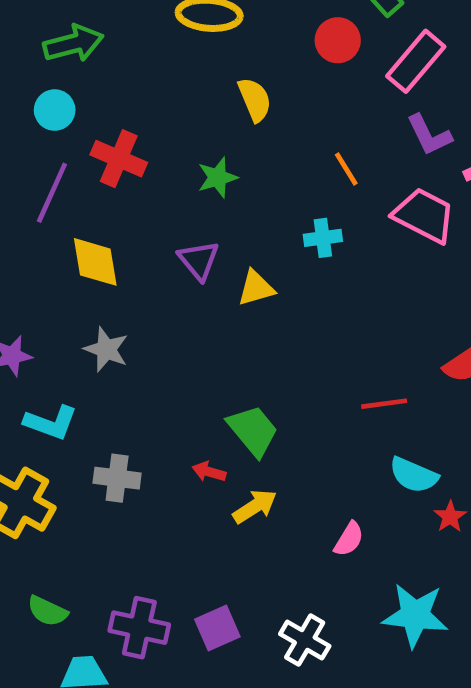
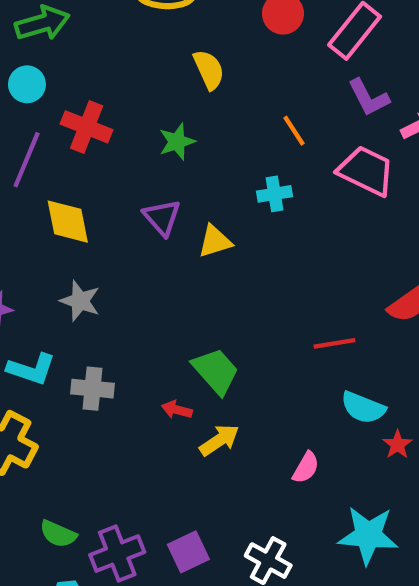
gray cross: (117, 478) -> (93, 389), moved
green semicircle: (47, 611) -> (58, 534), moved
purple cross: (139, 628) -> (117, 554), turned -32

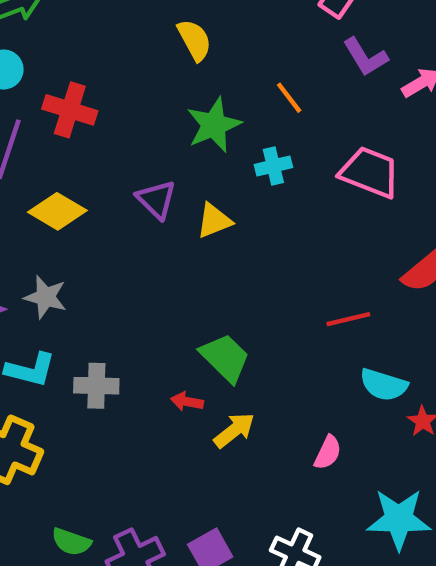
green star: (177, 142) -> (214, 125), moved, size x1.4
pink trapezoid: (366, 171) -> (370, 172), moved
yellow diamond: (68, 222) -> (57, 211), turned -44
gray star: (80, 301) -> (46, 297), moved

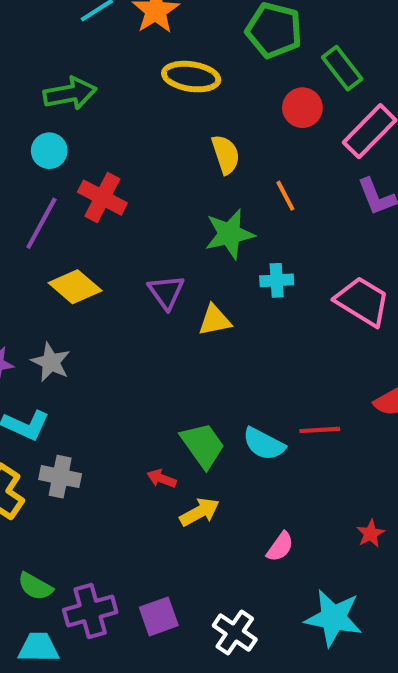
orange line: (289, 98) -> (285, 196), moved
cyan semicircle: (384, 385) -> (264, 444), moved
gray cross: (96, 386) -> (60, 477), moved

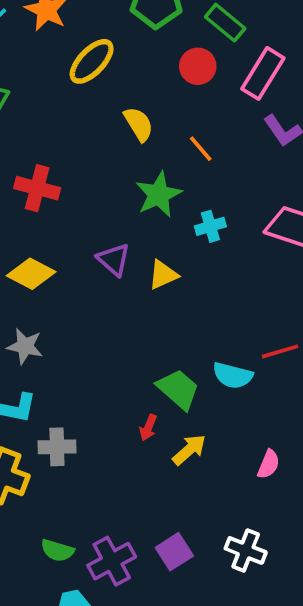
yellow ellipse: (191, 77) -> (92, 61), turned -42
red arrow: (162, 478) -> (148, 428), turned -75

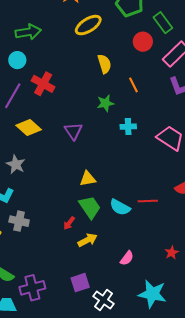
green star: (159, 194) -> (105, 103), size x0.7
yellow triangle: (163, 275) -> (88, 179), moved
purple square: (174, 552) -> (80, 283), moved

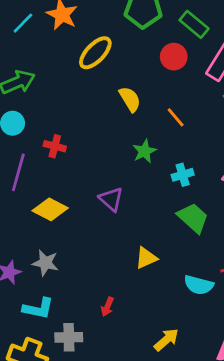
red cross: (43, 84) -> (55, 146), size x0.7
green trapezoid: (90, 207) -> (193, 218), moved
red arrow: (69, 223) -> (107, 307), moved

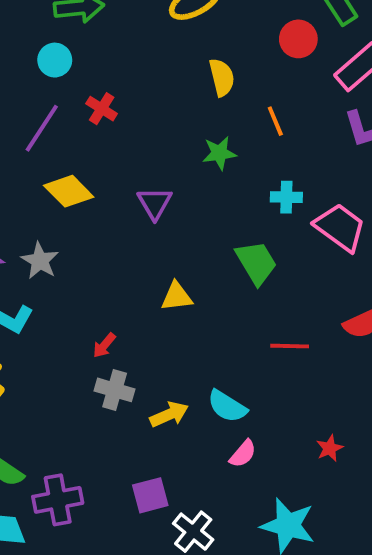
cyan cross: (183, 175) -> (286, 197), moved
cyan semicircle: (199, 285) -> (227, 406), moved
gray cross: (69, 337) -> (115, 390), moved

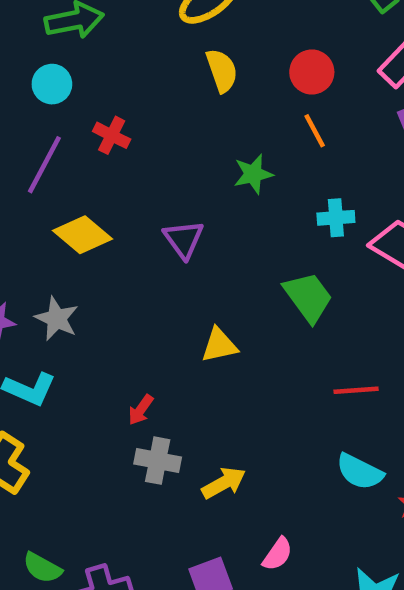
red circle: (298, 39) -> (312, 72), moved
yellow semicircle: (222, 77) -> (222, 71), moved
cyan semicircle: (227, 406) -> (360, 472), moved
pink semicircle: (243, 454) -> (278, 554), moved

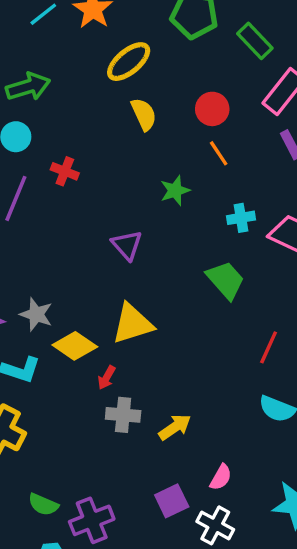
yellow diamond: (83, 235) -> (75, 346), moved
yellow triangle: (219, 345) -> (132, 324), moved, size x1.5
red line: (356, 390) -> (269, 347), turned -56

